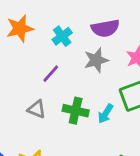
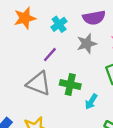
gray triangle: (37, 109) -> (39, 83), size x1.6
cyan arrow: (106, 114) -> (91, 102), moved

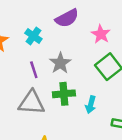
gray star: (87, 44) -> (60, 63), moved
purple line: (50, 55) -> (34, 70), turned -42

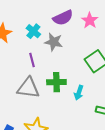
pink star: (101, 34) -> (90, 20), moved
gray star: (60, 63) -> (54, 42), moved, turned -30

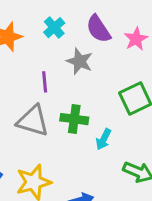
purple semicircle: (63, 18) -> (98, 29), turned 72
cyan cross: (33, 31) -> (54, 28), moved

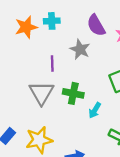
cyan cross: (54, 28) -> (52, 21), moved, turned 35
gray triangle: (33, 121) -> (41, 93), turned 40

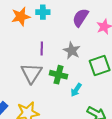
purple semicircle: (96, 25) -> (80, 18), turned 60
gray star: (80, 49) -> (72, 51), moved

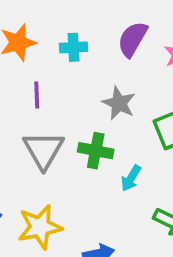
cyan cross: (43, 12) -> (74, 47), moved
purple line: (42, 48) -> (37, 95), moved

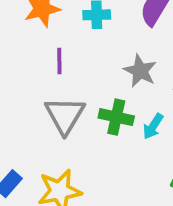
cyan arrow: (131, 178) -> (153, 126), moved

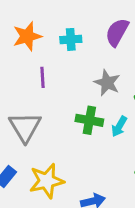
gray triangle: (65, 115) -> (25, 127), moved

